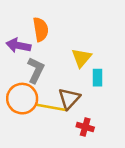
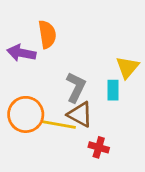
yellow triangle: (81, 58) -> (127, 67), moved
gray L-shape: (36, 70) -> (76, 87), moved
brown triangle: (69, 99) -> (80, 114), turned -45

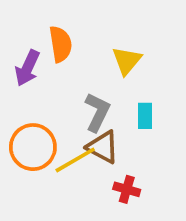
purple arrow: (21, 53) -> (27, 68), turned -76
yellow triangle: (127, 67) -> (127, 61), moved
yellow line: (59, 124) -> (75, 160), turned -40

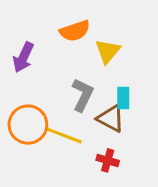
orange semicircle: (60, 44) -> (75, 31), moved, turned 80
brown triangle: (103, 147) -> (111, 118), moved
yellow line: (75, 160) -> (64, 135), turned 51

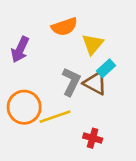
cyan rectangle: (123, 98) -> (106, 68), moved, turned 48
brown triangle: (111, 118) -> (95, 83), moved
yellow line: (64, 135) -> (55, 117), turned -40

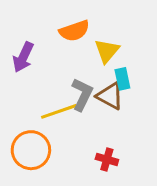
cyan rectangle: (106, 68) -> (122, 79), turned -60
orange circle: (24, 107) -> (31, 150), moved
yellow line: (55, 117) -> (59, 111), moved

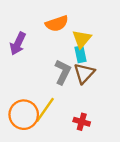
cyan rectangle: (122, 79) -> (81, 54), moved
brown triangle: (110, 96) -> (84, 73), turned 45
yellow line: (59, 111) -> (45, 110), moved, turned -36

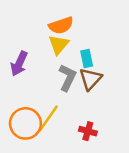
yellow triangle: (82, 39) -> (59, 45), moved
purple arrow: (18, 44) -> (19, 64), moved

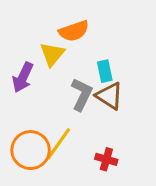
yellow triangle: (59, 45) -> (52, 54), moved
brown triangle: (90, 79) -> (109, 96), turned -40

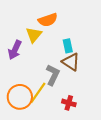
gray L-shape: (82, 94) -> (53, 75), moved

